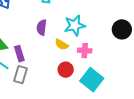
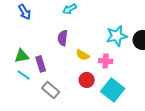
cyan star: (75, 25) -> (117, 36), moved
gray rectangle: (20, 75) -> (51, 90), moved, turned -66

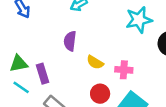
cyan star: (117, 36) -> (139, 20), moved

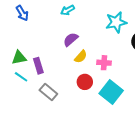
purple semicircle: (70, 41) -> (71, 39), moved, turned 42
yellow semicircle: (95, 62) -> (81, 57), turned -80

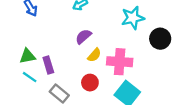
pink cross: (104, 63) -> (120, 62), size x1.6
red circle: (85, 82) -> (90, 83), moved

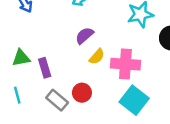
cyan line: (30, 77) -> (17, 95), moved, turned 40
red circle: (90, 83) -> (82, 93), moved

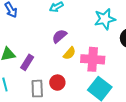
purple rectangle: (45, 68) -> (27, 62), turned 49
gray rectangle: (57, 100) -> (37, 89), turned 48

